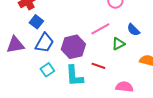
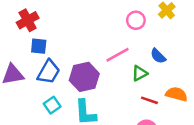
blue square: (36, 22) -> (39, 46), turned -32
red line: (98, 66) -> (149, 100), moved

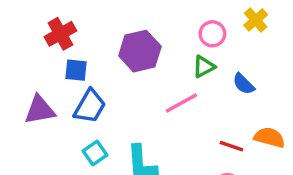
pink line: (117, 55) -> (181, 103), moved
green triangle: (140, 73) -> (204, 67), moved
purple hexagon: (84, 77) -> (140, 51), moved

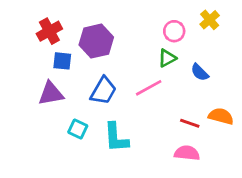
purple hexagon: (140, 51) -> (96, 41), moved
blue trapezoid: (90, 106) -> (103, 91), moved
purple triangle: (40, 110) -> (51, 94), moved
cyan square: (95, 153) -> (78, 129), turned -30

